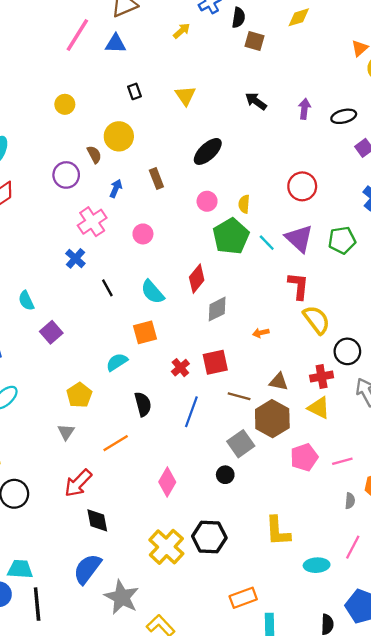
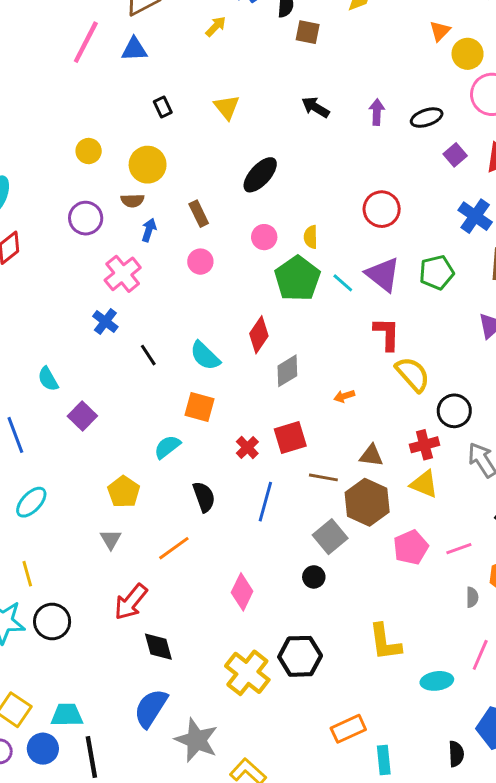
yellow circle: (65, 104) -> (89, 151), moved
brown semicircle: (94, 155) -> (132, 201), moved, turned 120
pink circle: (143, 234) -> (200, 262), moved
orange square: (145, 332) -> (200, 407), turned 35

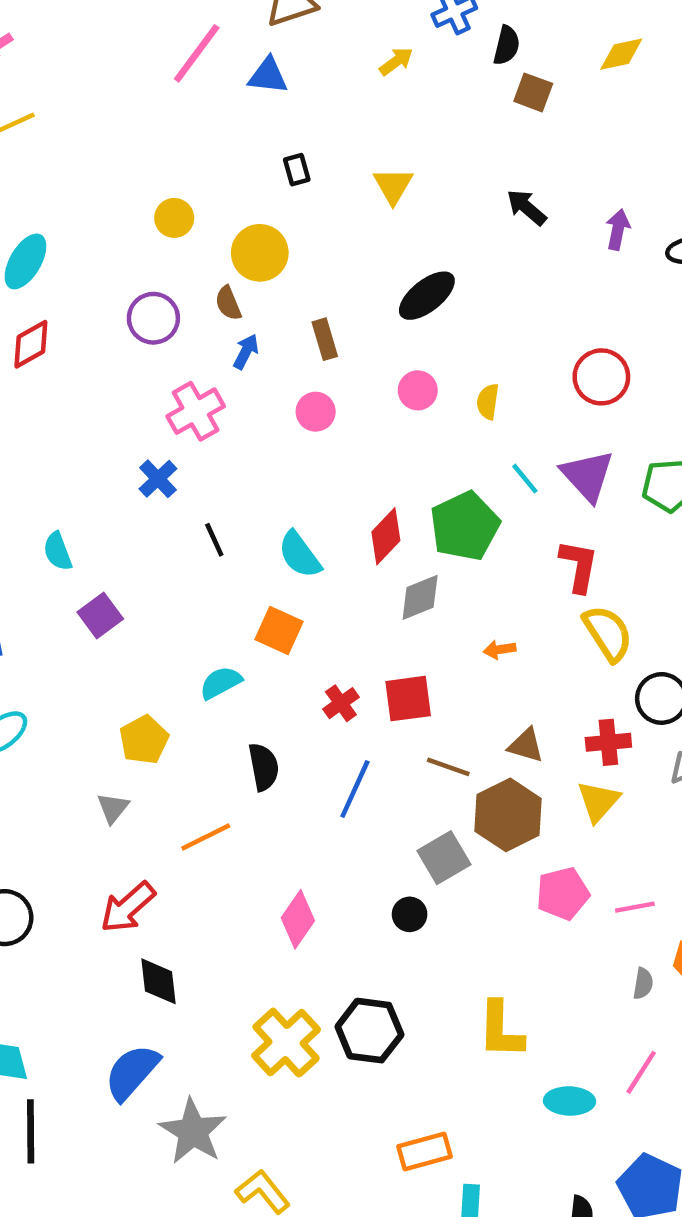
brown semicircle: (132, 201) -> (228, 303), turned 60
green pentagon: (297, 279) -> (465, 526), moved
yellow triangle: (424, 484) -> (598, 801), turned 40

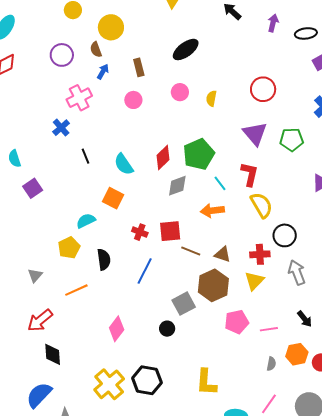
cyan line: (525, 479) -> (220, 183), moved
orange arrow: (500, 650) -> (212, 211), size x1.6
red cross: (341, 703) -> (140, 232), turned -35
yellow pentagon: (144, 740) -> (69, 248), moved
brown line: (448, 767) -> (191, 251), moved

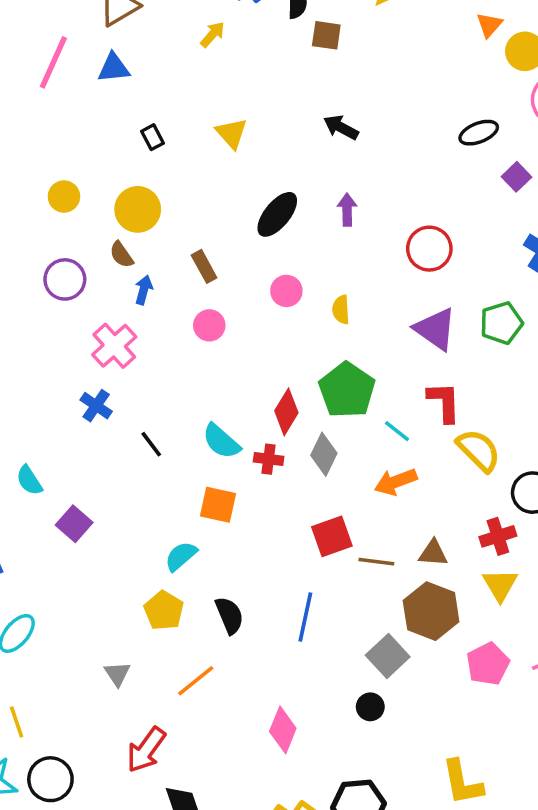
purple arrow: (273, 23) -> (347, 210), moved
yellow semicircle: (211, 98) -> (341, 310), moved
gray diamond: (177, 186) -> (324, 454), turned -30
red cross: (140, 232) -> (269, 459), moved

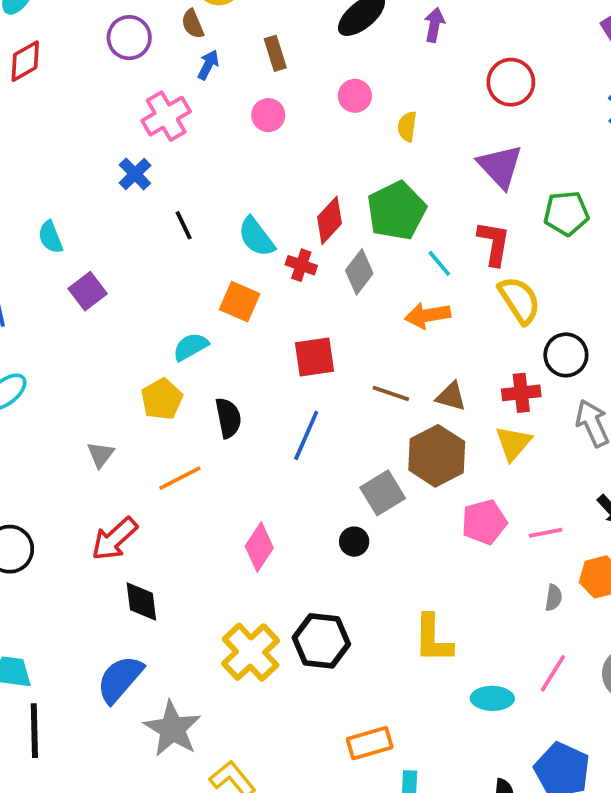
green pentagon: (501, 323) -> (566, 213), moved
red square: (332, 536) -> (314, 357), moved

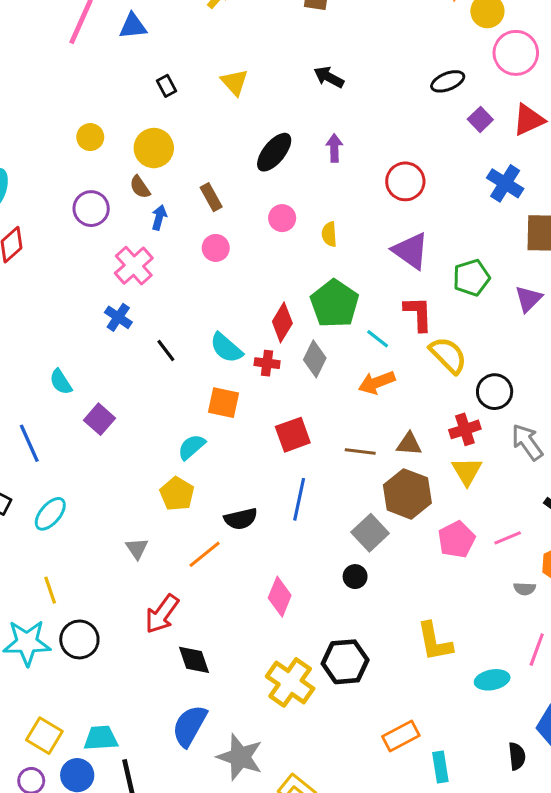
black semicircle: (228, 418) -> (241, 519), moved, turned 100
gray semicircle: (554, 598) -> (525, 589), turned 95

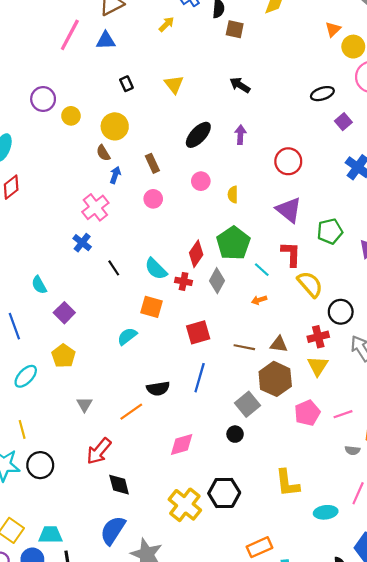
purple circle: (91, 209) -> (43, 99), moved
orange arrow: (377, 383) -> (259, 300), size x0.6
yellow pentagon: (177, 494) -> (63, 356), moved
pink diamond: (280, 597) -> (182, 445), turned 48

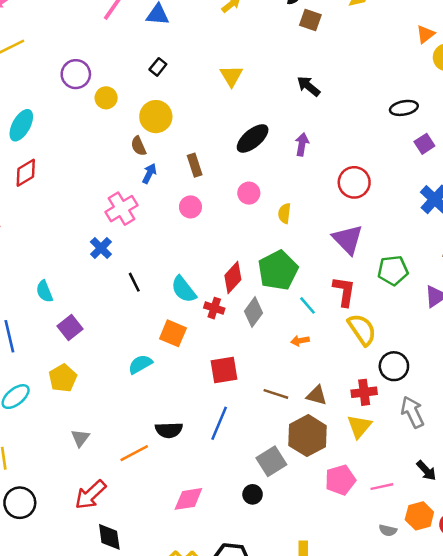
black rectangle: (126, 84) -> (158, 67), moved, turned 56

